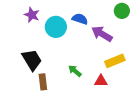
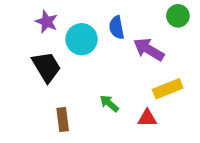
blue semicircle: (80, 19) -> (117, 28), turned -119
black trapezoid: (32, 60) -> (47, 67), moved

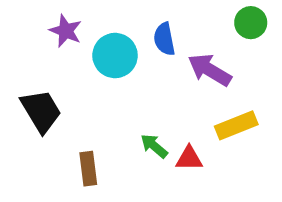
black trapezoid: (47, 67) -> (41, 111), moved
red triangle: (147, 118) -> (189, 158), moved

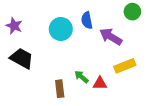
purple star: (66, 31) -> (14, 26), moved
black trapezoid: (41, 111) -> (22, 58), turned -30
brown rectangle: (88, 169) -> (60, 89), moved

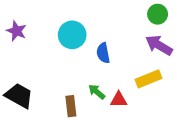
blue semicircle: (87, 20) -> (103, 53), moved
purple arrow: (111, 37) -> (159, 45), moved
black trapezoid: (22, 58) -> (19, 96), moved

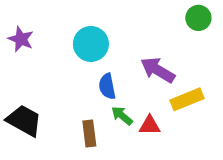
purple arrow: (159, 45) -> (158, 70), moved
blue semicircle: (103, 53) -> (107, 86), moved

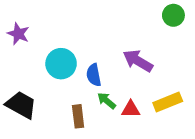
cyan circle: (91, 44) -> (61, 64), moved
yellow rectangle: (187, 99) -> (168, 102), moved

